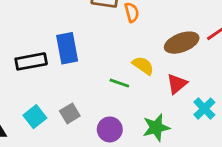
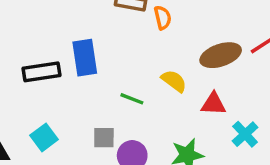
green line: (119, 83) -> (132, 99), moved
red triangle: (177, 84) -> (213, 104), turned 40
gray square: (70, 113) -> (104, 138), moved, turned 30

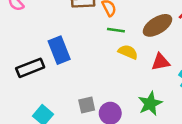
green line: (132, 99) -> (116, 30), moved

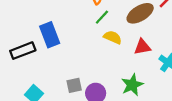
green line: (116, 30) -> (102, 17), turned -56

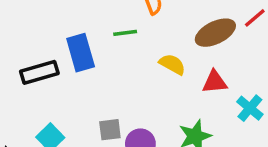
green line: (102, 17) -> (125, 33), moved, turned 35

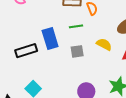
gray square: (110, 130) -> (77, 51), moved

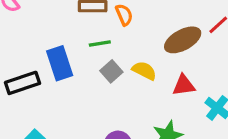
gray square: (77, 51) -> (111, 71), moved, turned -32

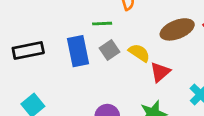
blue rectangle: (60, 63) -> (78, 51), moved
red triangle: (184, 85) -> (160, 72), moved, turned -40

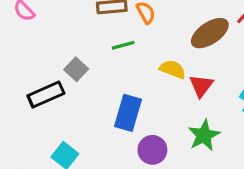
gray square: (110, 50) -> (76, 69), moved
blue rectangle: (78, 51) -> (128, 113), moved, turned 40

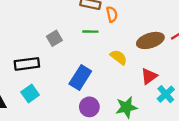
red triangle: (201, 86) -> (149, 76), moved
black rectangle: (46, 95) -> (27, 64), moved

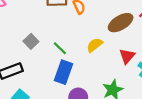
green line: (90, 32) -> (60, 48), moved, turned 56
yellow semicircle: (119, 57) -> (95, 45), turned -63

